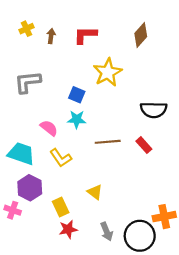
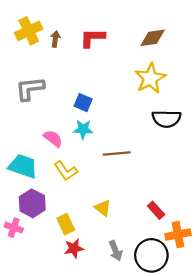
yellow cross: (26, 29) -> (29, 31), size x1.6
brown diamond: (141, 35) -> (153, 38), turned 40
yellow star: (108, 72) -> (150, 78), moved
red rectangle: (144, 145) -> (156, 210), moved

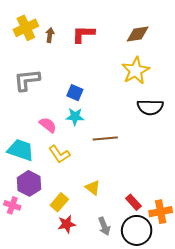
red rectangle: (156, 210) -> (133, 202), moved
yellow rectangle: (66, 224) -> (59, 202), turned 66

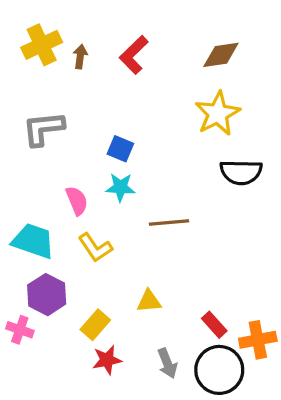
red L-shape: (83, 34) -> (134, 55), turned -45
pink semicircle: (48, 125) -> (77, 201), turned 30
yellow triangle: (93, 188) -> (149, 301), turned -42

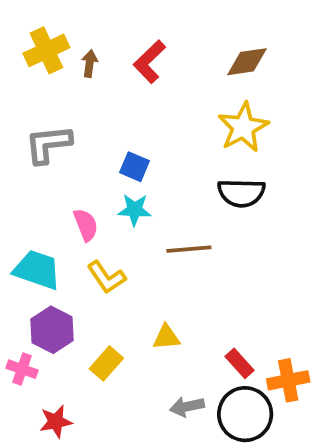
black semicircle: (241, 172) -> (241, 193), moved
red star: (107, 360) -> (56, 422), moved
gray arrow: (167, 363) -> (187, 407), turned 100

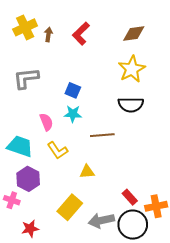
yellow triangle: (166, 337) -> (87, 172), moved
yellow rectangle: (106, 363) -> (70, 207), moved, size x1.4
gray arrow: (187, 407) -> (101, 220), size x1.4

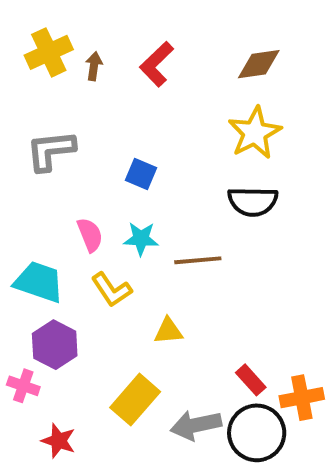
cyan star: (73, 114) -> (141, 239), moved
red star: (30, 229) -> (59, 441), turned 30

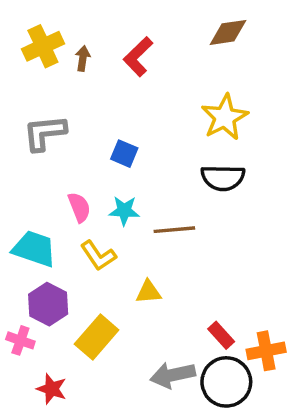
brown diamond: (259, 64) -> (228, 32), moved
yellow rectangle: (135, 400) -> (97, 337), moved

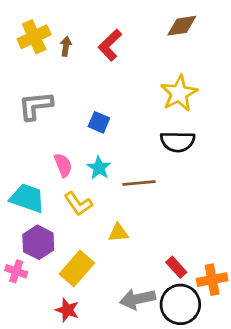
cyan star: (124, 211) -> (99, 168), turned 30
red star: (52, 389) -> (67, 310), moved

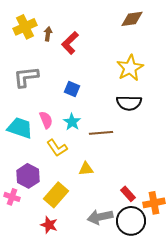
red L-shape: (110, 45) -> (70, 43), moved
cyan trapezoid: (27, 198) -> (20, 128), moved

